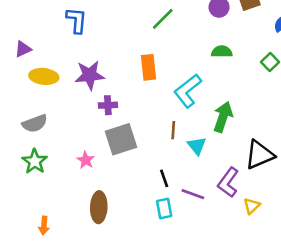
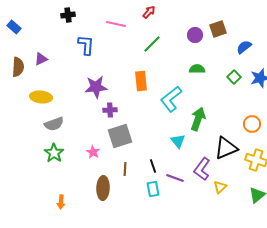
purple triangle: (23, 49) -> (41, 59), moved
yellow ellipse: (44, 76) -> (41, 97), moved
brown line: (173, 130) -> (125, 169), moved

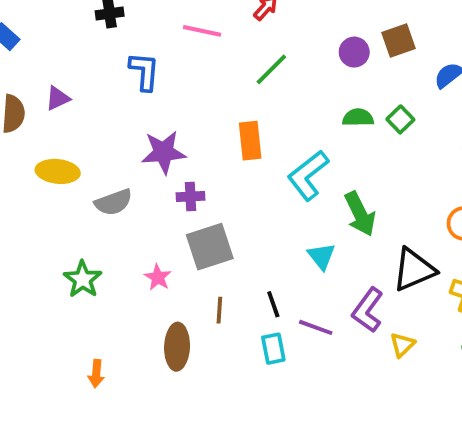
green square: (234, 77) -> (400, 119), moved
green arrow: (198, 119) -> (360, 214), turned 135
gray semicircle: (54, 124) -> (113, 202), moved

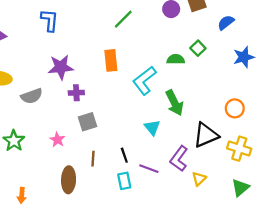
green semicircle: (358, 118) -> (176, 59), moved
gray square: (210, 247) -> (87, 122), size x0.7

